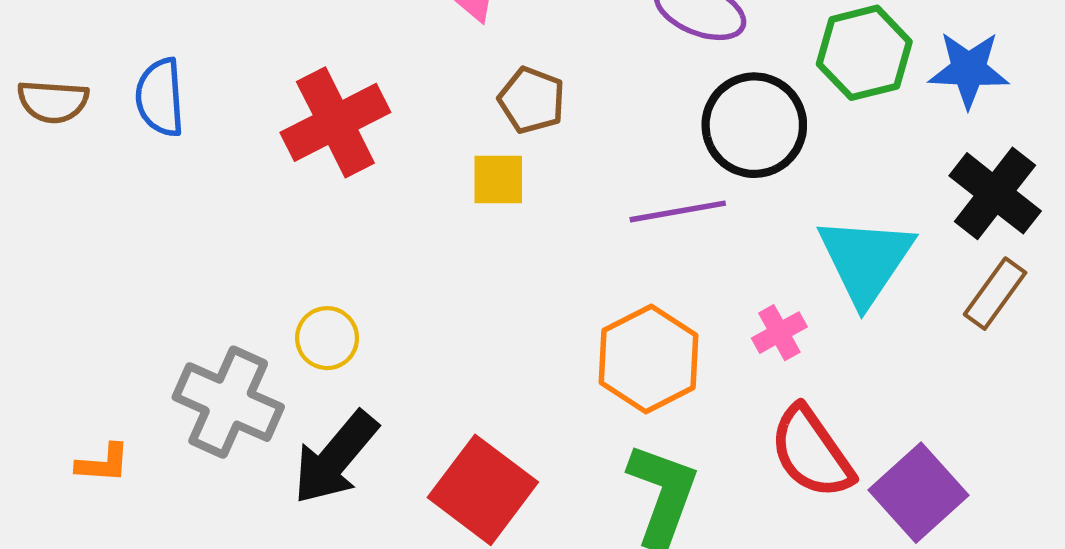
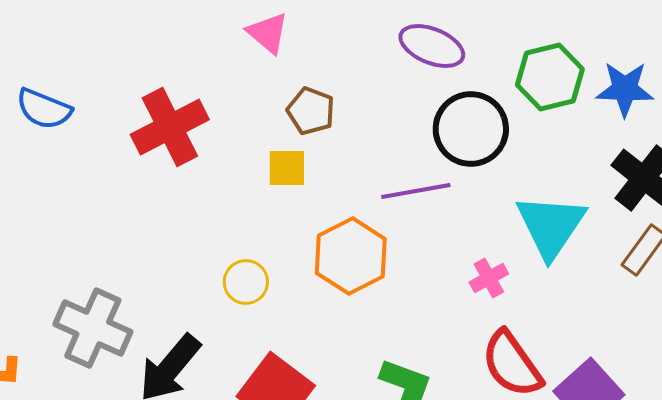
blue semicircle: (160, 97) -> (44, 109), turned -64
yellow circle: (327, 338) -> (246, 282), moved
orange hexagon: (649, 359) -> (351, 256), moved

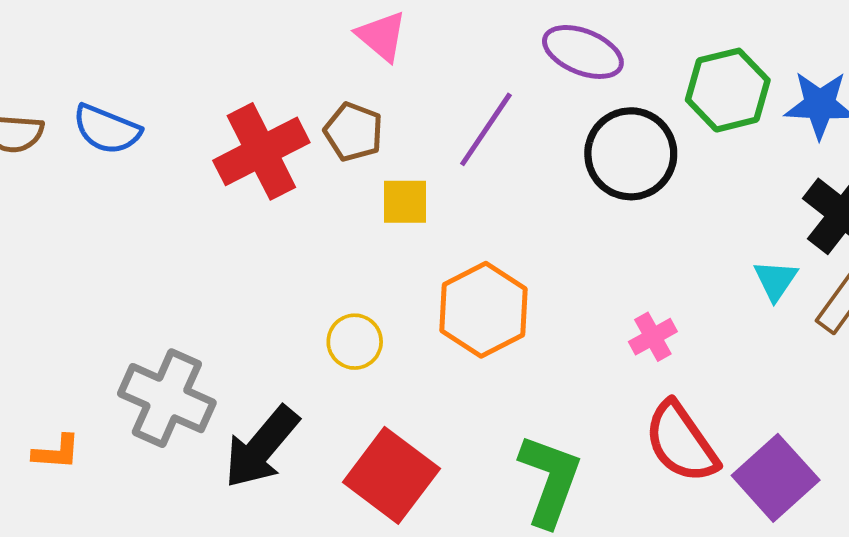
brown pentagon: (311, 111) -> (353, 132), moved
purple line: (416, 191) -> (486, 129), moved, turned -46
cyan triangle: (551, 226) -> (776, 280), moved, size x0.5

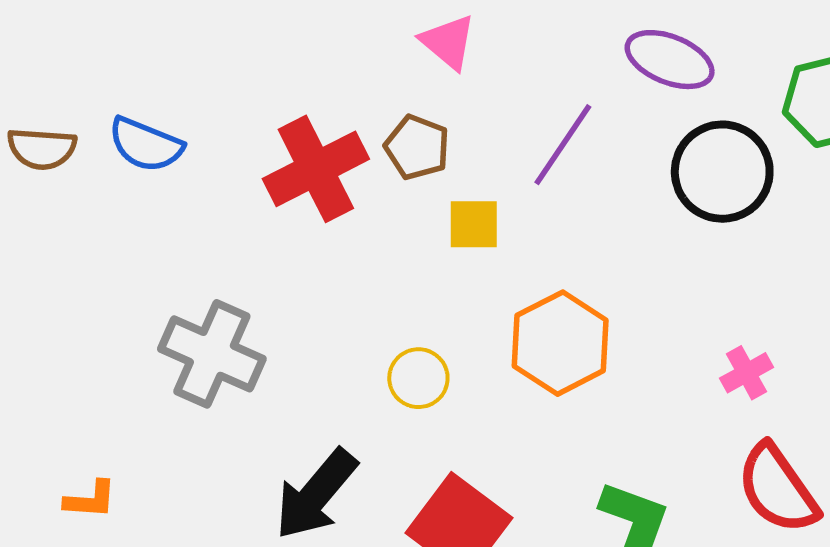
gray cross: (167, 398) -> (212, 354), moved

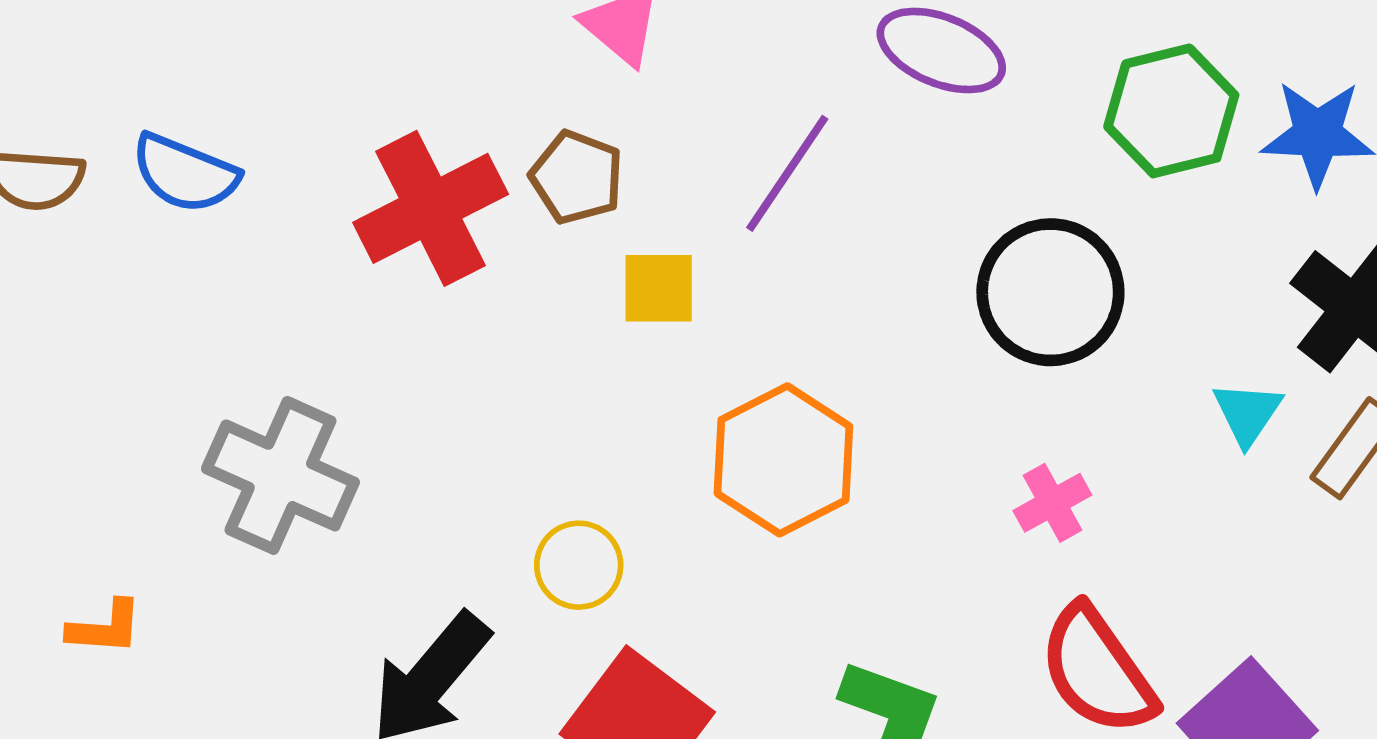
black circle: (722, 172) -> (1050, 292), moved
yellow circle: (418, 378) -> (579, 565), moved
orange L-shape: (90, 500) -> (105, 628), moved

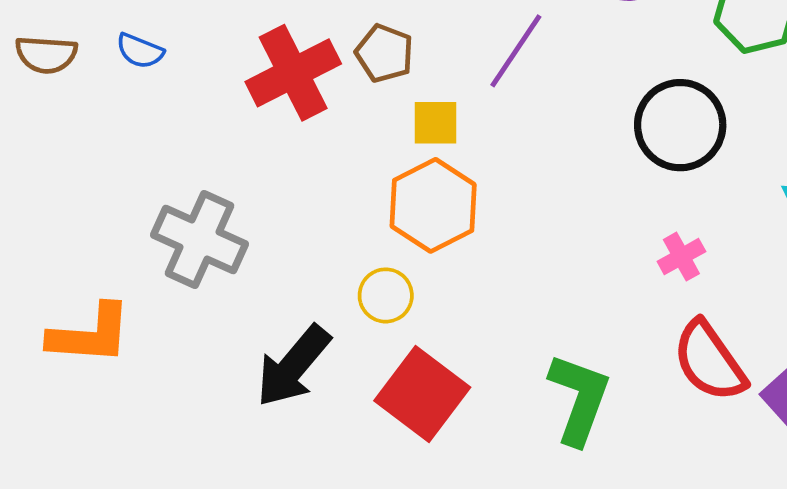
blue semicircle: (185, 173) -> (140, 51), size x0.7
orange hexagon: (783, 460) -> (433, 205), moved
orange L-shape: (105, 628) -> (90, 334), size x1.8

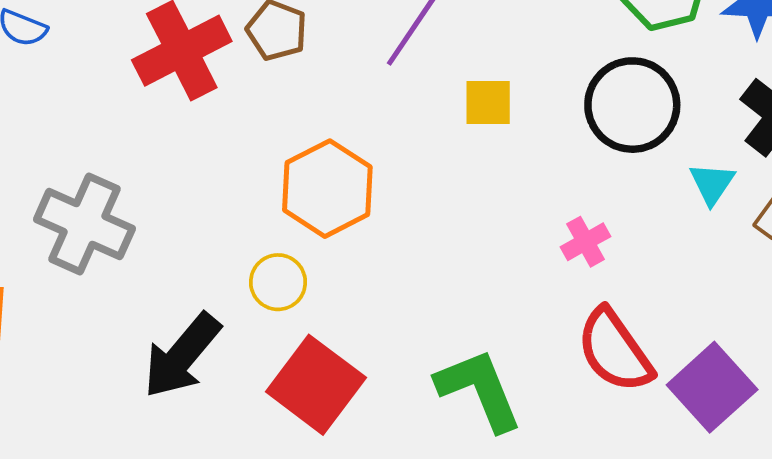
yellow square: (436, 123) -> (488, 103), moved
black circle: (680, 125) -> (632, 105), moved
green L-shape: (579, 399) -> (479, 390), turned -42

